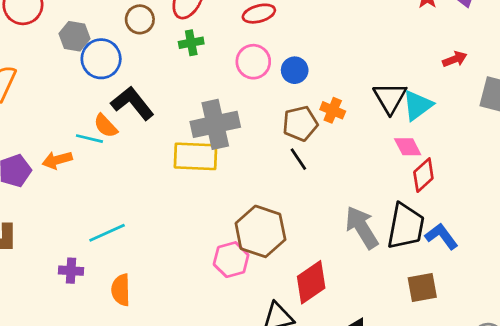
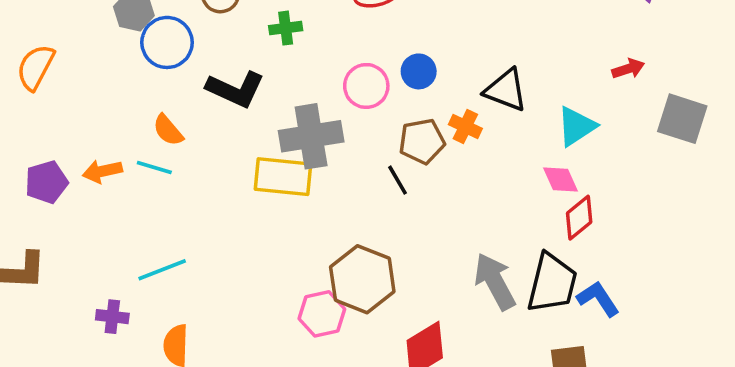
pink circle: (253, 62) -> (366, 86), moved
black triangle: (390, 98) -> (506, 90), moved, turned -42
black L-shape: (132, 103) -> (235, 89), moved, turned 150
cyan line: (89, 139) -> (154, 167), moved
black line: (298, 159) -> (398, 180), moved

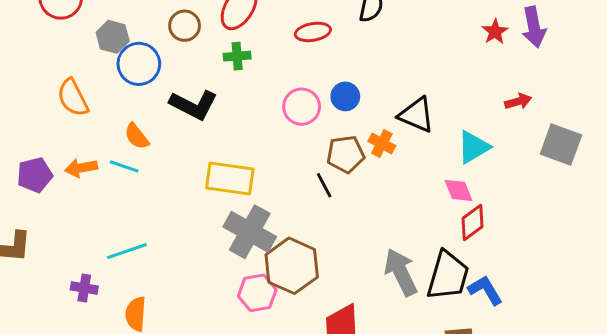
orange semicircle: (36, 67) -> (73, 98), moved, turned -57
gray cross: (311, 136) -> (250, 232), moved, turned 36

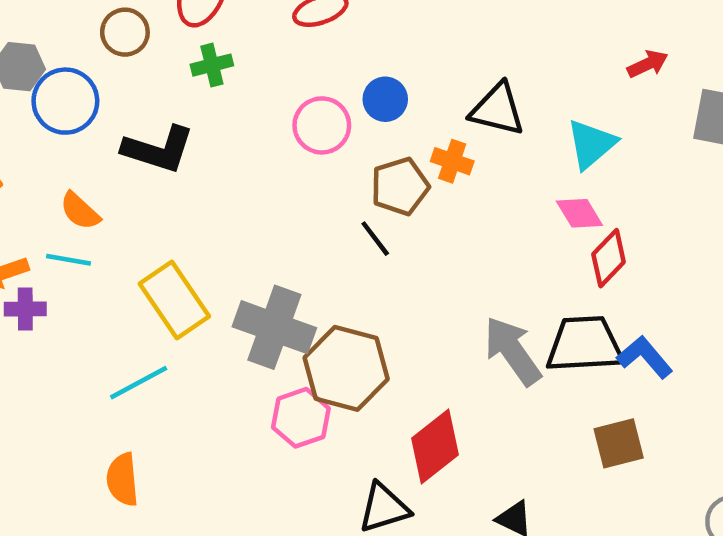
yellow rectangle: (230, 178) -> (174, 300), moved, turned 57
cyan line: (127, 251) -> (139, 383), moved
black trapezoid: (448, 276) -> (585, 344), turned -100
purple cross: (84, 288) -> (25, 309), moved

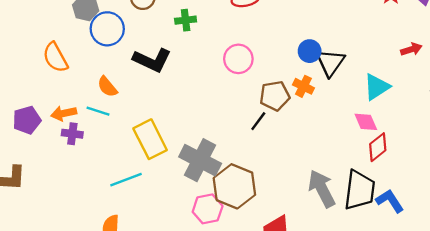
blue circle: (385, 99) -> (310, 51), moved
black triangle: (497, 109) -> (330, 63), turned 44
black line: (375, 239) -> (258, 121), turned 66
black trapezoid: (585, 344) -> (360, 190), turned 93

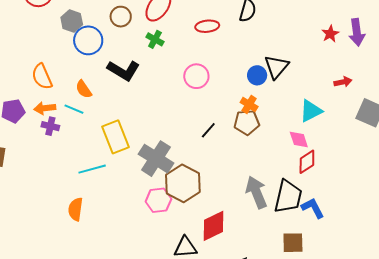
green cross: (186, 20) -> (155, 39), turned 30
orange semicircle: (55, 57) -> (42, 77), moved
black triangle: (330, 63) -> (276, 67), moved
brown pentagon: (275, 96) -> (247, 122), moved

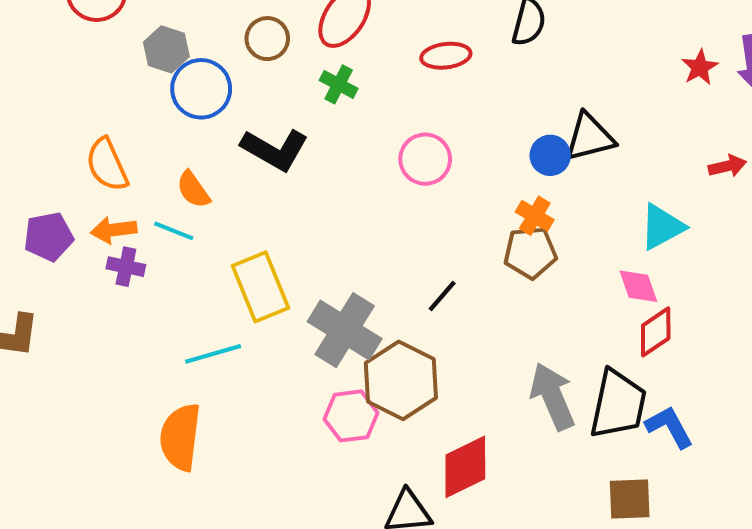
black triangle: (276, 67) -> (590, 137), turned 36
black line: (208, 130) -> (442, 296), moved
orange semicircle: (75, 209) -> (180, 437), size x1.4

